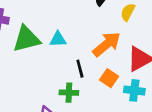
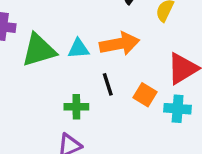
orange arrow: (107, 44) -> (119, 44), moved, turned 32
green cross: (69, 93) -> (76, 107), moved

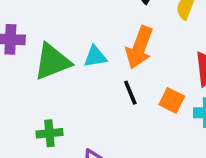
orange arrow: (119, 44) -> (139, 47), turned 126
green cross: (76, 107) -> (49, 133), moved

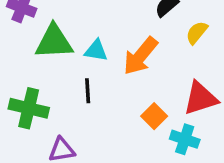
black line: (130, 93) -> (88, 91), moved
green cross: (49, 133) -> (29, 108), size x1.5

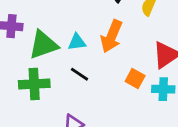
black line: (88, 91) -> (80, 74), turned -36
green cross: (29, 108) -> (34, 84), moved

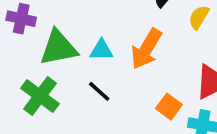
green cross: (34, 84) -> (40, 96), turned 32

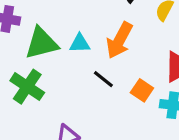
black line: (99, 91) -> (103, 79), moved

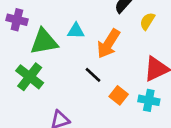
cyan triangle: (80, 43) -> (76, 31), moved
orange square: (142, 90) -> (119, 95), moved

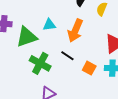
green cross: (30, 77) -> (40, 63), moved

